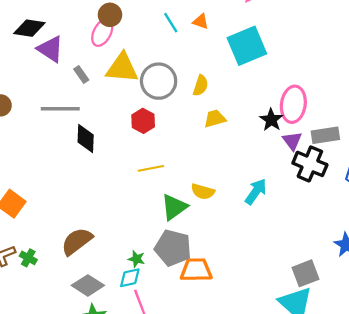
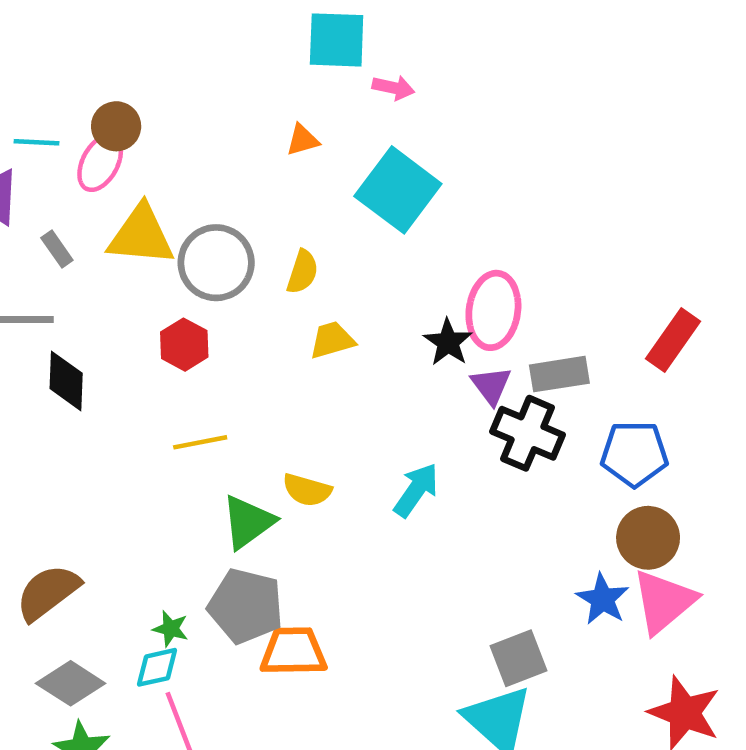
orange triangle: (201, 21) -> (302, 140), turned -35
cyan line: (171, 23) -> (37, 142), moved, turned -55
cyan square: (247, 46) -> (398, 190), turned -30

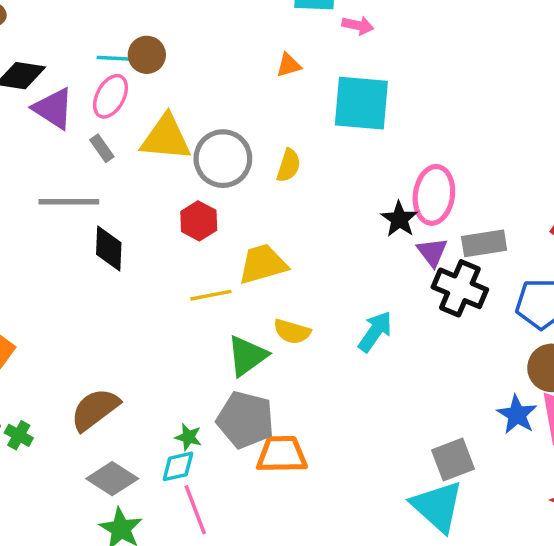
cyan line: (37, 142) -> (114, 58), moved
pink ellipse: (100, 163) -> (110, 96), moved
cyan square: (398, 190) -> (361, 103), turned -32
yellow trapezoid: (332, 340) -> (263, 264), moved, size x1.4

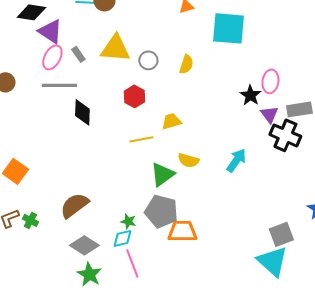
pink ellipse: (110, 96) -> (52, 57), moved
gray circle: (223, 159) -> (148, 60), size x0.6
pink ellipse: (434, 195) -> (270, 81), size x0.7
yellow trapezoid: (263, 264) -> (171, 121), size x0.7

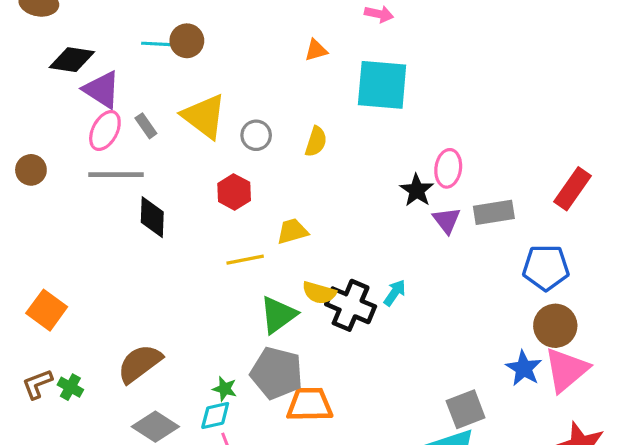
yellow triangle: (115, 48) -> (204, 116), turned 32
black cross: (285, 135) -> (351, 305), moved
cyan arrow: (236, 160) -> (395, 293), size x0.7

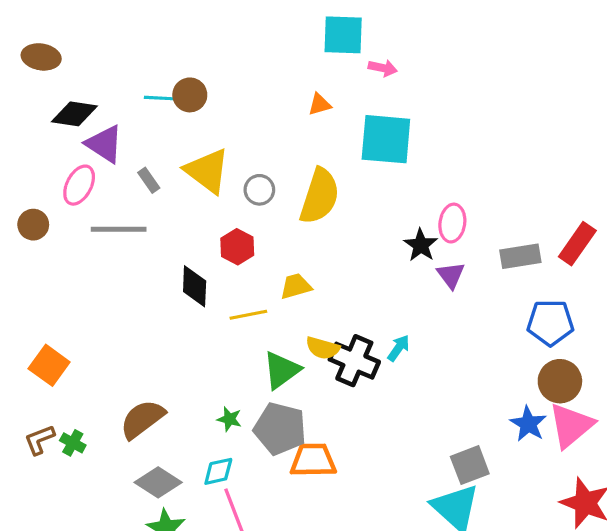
pink ellipse: (105, 131) -> (79, 185), moved
yellow semicircle: (316, 142) -> (320, 196), size x1.8
gray rectangle: (494, 212) -> (520, 256), moved
black diamond: (152, 217) -> (195, 286), moved
green star: (225, 389) -> (229, 419), moved

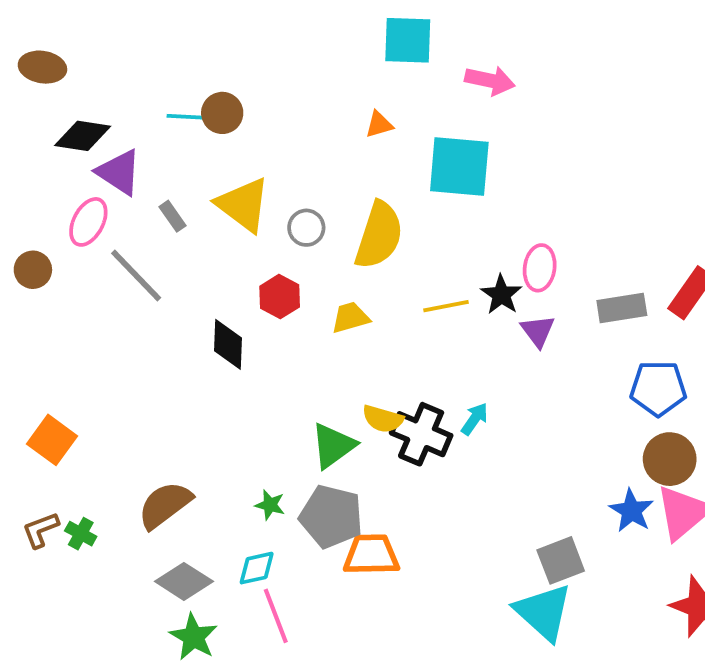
pink arrow: (383, 68) -> (490, 80), moved, size x1.4
gray line: (119, 229) -> (136, 275), turned 46
yellow trapezoid: (296, 286) -> (350, 318), moved
yellow line: (248, 315) -> (446, 306), moved

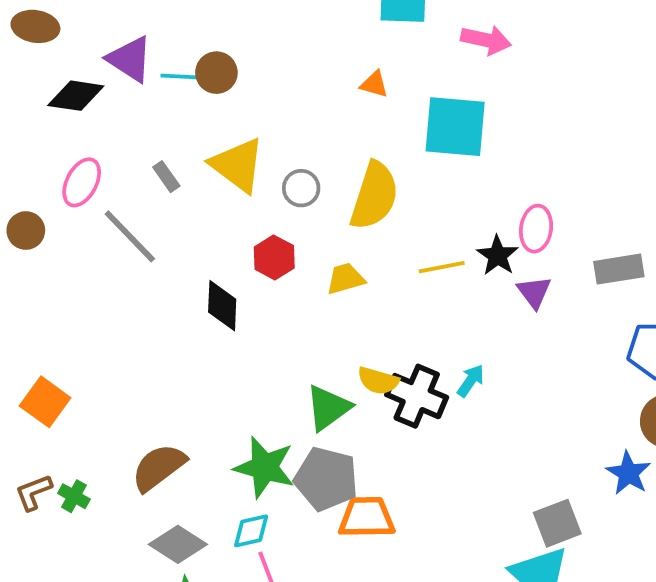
orange triangle: (379, 124) -> (374, 84), turned 32
purple triangle: (119, 172) -> (130, 59), moved
green star: (270, 505) -> (265, 467), size x2.0

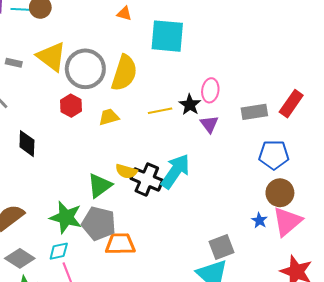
gray rectangle: (166, 177) -> (14, 63), turned -42
gray circle: (301, 188) -> (85, 69), size x2.0
black diamond: (222, 306) -> (27, 144), moved
cyan arrow: (471, 381) -> (175, 171), size x2.0
blue star: (628, 473) -> (259, 220), size x0.7

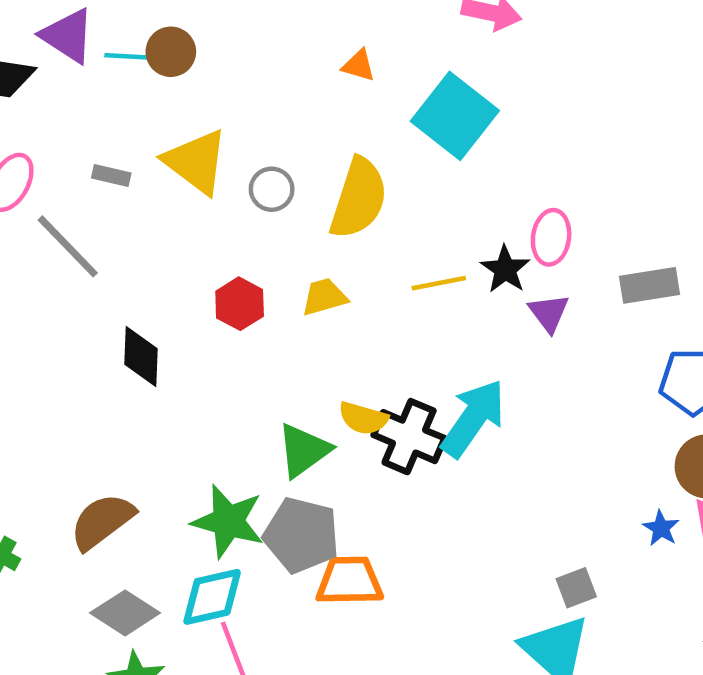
cyan square: (167, 36) -> (455, 116), turned 33
gray circle: (85, 69) -> (272, 189), size x0.5
red hexagon: (71, 106) -> (240, 304), moved
gray square: (222, 247) -> (576, 588), size x0.7
cyan diamond: (59, 251) -> (212, 597), size x1.4

